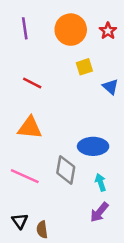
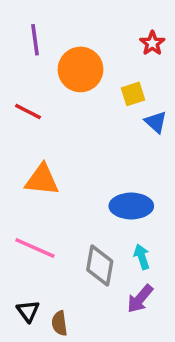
orange circle: (71, 30) -> (80, 69), moved
yellow square: (84, 67) -> (133, 94), moved
red line: (32, 83) -> (28, 111), moved
gray diamond: (66, 170) -> (100, 266), moved

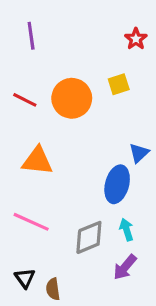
orange circle: (80, 69) -> (72, 98), moved
blue triangle: (156, 122) -> (139, 153), moved, turned 35
blue ellipse: (131, 206) -> (117, 184), turned -75
gray diamond: (100, 266) -> (89, 237), turned 57

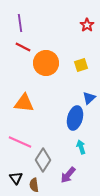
yellow square: (119, 84) -> (81, 65), moved
red line: (25, 100) -> (23, 47), moved
gray diamond: (89, 237) -> (43, 160), moved, turned -35
purple arrow: (125, 267) -> (68, 175), moved

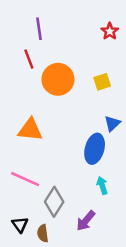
purple line: (20, 23) -> (39, 29), moved
red line: (23, 47) -> (29, 59), turned 42

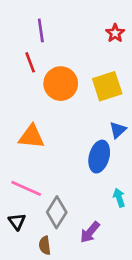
yellow square: (102, 82) -> (107, 86), size x1.6
cyan arrow: (102, 185) -> (119, 198), moved
black triangle: (20, 225) -> (17, 222), moved

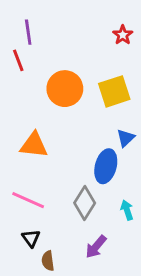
purple line: (41, 30) -> (28, 32), moved
red line: (30, 62) -> (18, 60), moved
gray diamond: (57, 212) -> (85, 203), moved
black triangle: (17, 222) -> (31, 238), moved

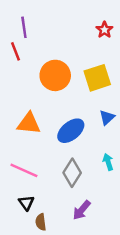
blue ellipse: (106, 166) -> (71, 131), moved, turned 36
cyan arrow: (127, 210) -> (108, 162), moved

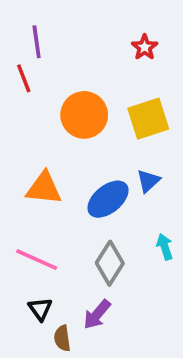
red star: (104, 30) -> (145, 47), moved
blue triangle: (107, 118) -> (148, 181), moved
purple arrow: (82, 210) -> (97, 314), moved

